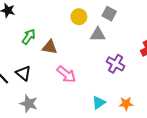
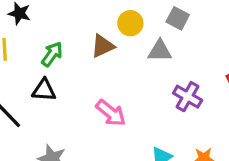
brown triangle: (50, 47) -> (103, 46), moved, turned -35
black triangle: (23, 73) -> (44, 90), moved, turned -35

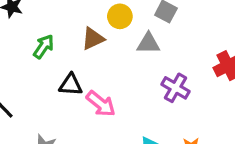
black triangle: (44, 90) -> (71, 85), moved

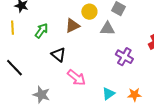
black triangle: (71, 85) -> (58, 55), turned 35
pink arrow: (101, 104) -> (76, 78), moved

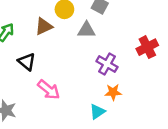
cyan triangle: (108, 94) -> (97, 112), moved
orange star: (134, 95) -> (113, 92), moved

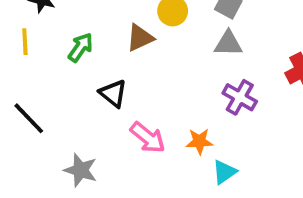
gray triangle: (86, 30) -> (228, 44), moved
orange star: (113, 92) -> (199, 141), moved

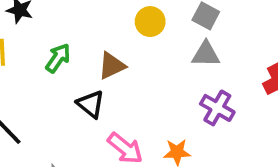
brown triangle: (140, 38) -> (112, 66), moved

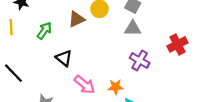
brown triangle: (112, 66) -> (77, 19), moved

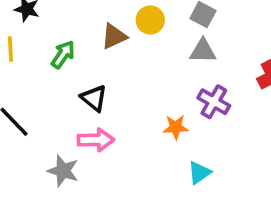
pink arrow: (85, 85) -> (96, 140), moved, turned -40
orange star: (116, 87) -> (176, 127), moved

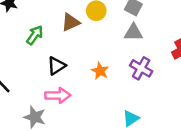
black triangle: (94, 98) -> (56, 66), turned 48
orange star: (176, 127) -> (100, 71), moved, turned 30

